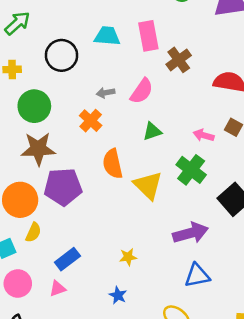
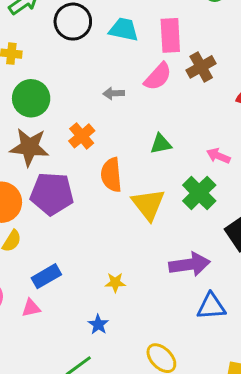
black circle: (62, 55) -> (73, 22), moved
pink semicircle: (142, 91) -> (158, 77), moved
orange cross: (91, 121) -> (82, 136), moved
blue triangle: (197, 276) -> (211, 306), moved

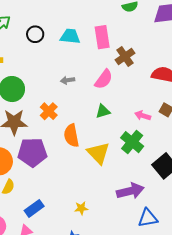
black circle: (73, 22) -> (35, 34), size x0.7
pink semicircle: (158, 77) -> (104, 79), moved

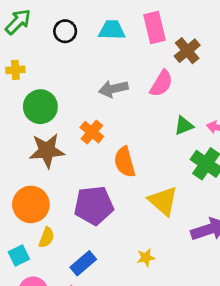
gray arrow: (68, 80) -> (113, 89), size x1.5
green triangle: (103, 111) -> (184, 126), moved
purple pentagon: (32, 152) -> (94, 205), moved
yellow triangle: (98, 153) -> (163, 201), moved

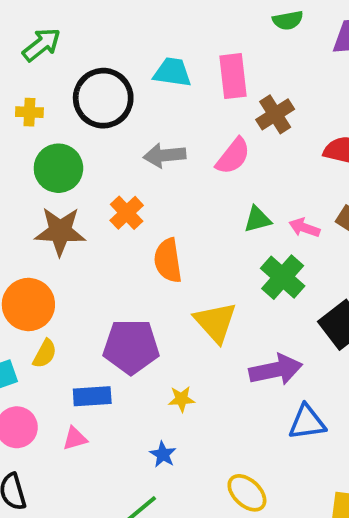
black circle: (65, 31) -> (103, 98), moved, size x1.8
purple pentagon: (94, 205) -> (131, 347), moved
blue rectangle: (83, 263) -> (92, 396), turned 30

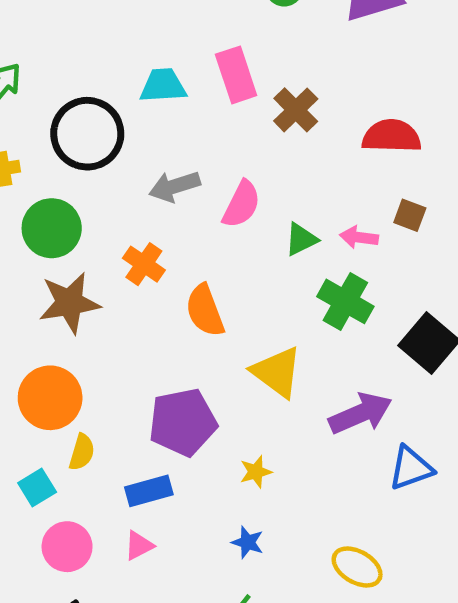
pink semicircle: (233, 156) -> (241, 204), moved

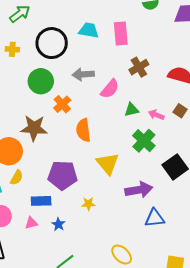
brown cross: (296, 110) -> (139, 67), moved
green circle: (52, 228) -> (41, 81), moved
brown star: (69, 303) -> (34, 128), moved
blue star: (248, 542) -> (58, 224), moved

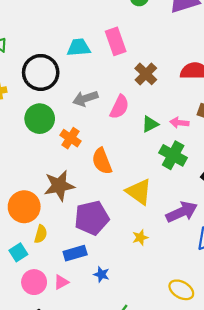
brown star: (34, 128) -> (59, 186), moved
yellow star: (88, 204) -> (140, 237), moved
pink triangle: (31, 223) -> (61, 282), moved

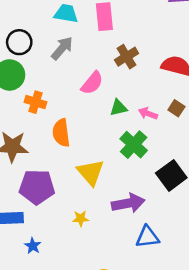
black circle: (41, 72) -> (19, 42), moved, size x0.7
gray arrow: (85, 98) -> (62, 48), moved, turned 135
orange cross: (71, 138) -> (36, 102), turned -30

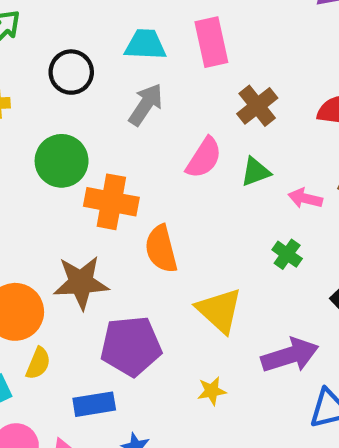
black circle: (19, 42) -> (71, 72), moved
orange cross: (36, 102) -> (111, 202), size x1.4
green triangle: (118, 108) -> (256, 172), moved
green cross: (134, 145) -> (287, 254), size x0.6

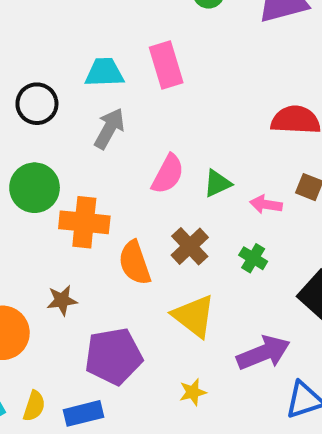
brown cross: (257, 106) -> (190, 246), moved
brown star: (81, 282) -> (62, 300), size x0.6
yellow semicircle: (38, 363) -> (34, 406), moved

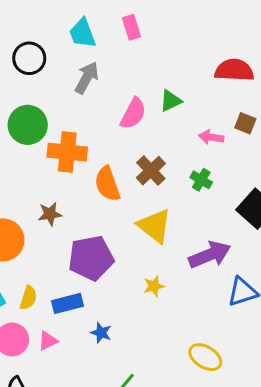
pink rectangle: (166, 65) -> (131, 27), size x0.7
cyan trapezoid: (104, 72) -> (83, 33), turned -108
green triangle: (217, 183) -> (171, 101), moved

